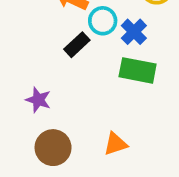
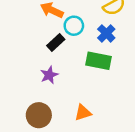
blue cross: (134, 32) -> (106, 33), moved
purple star: (38, 100) -> (49, 75), moved, turned 30

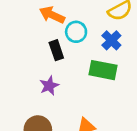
black rectangle: (56, 43) -> (56, 50), turned -66

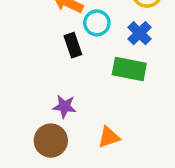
purple star: (49, 86) -> (64, 106), moved, turned 30

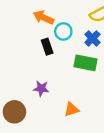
brown circle: (51, 141) -> (14, 112), moved

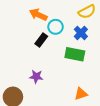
black rectangle: (47, 47) -> (41, 40), turned 56
orange triangle: (71, 110) -> (81, 94), moved

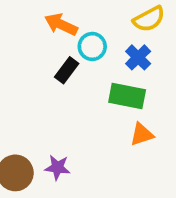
purple star: (36, 77) -> (57, 167), moved
orange triangle: (81, 94) -> (142, 134), moved

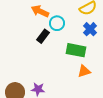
blue cross: (138, 57) -> (90, 29), moved

